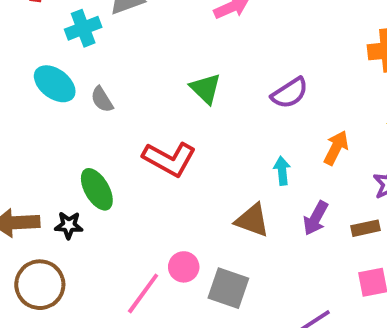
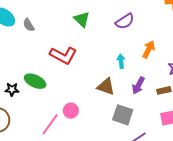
green ellipse: (97, 189) -> (35, 81), moved, turned -35
gray square: (228, 288) -> (123, 115), moved

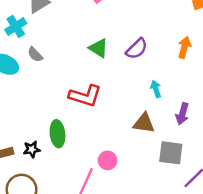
purple semicircle: (125, 21) -> (137, 49), moved
gray semicircle: (29, 25) -> (35, 54), moved
orange arrow: (149, 49) -> (184, 47), moved
green ellipse: (35, 81) -> (58, 134), turned 70

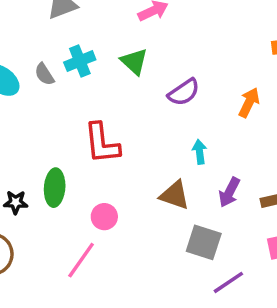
cyan cross: (16, 27) -> (80, 61), moved
green triangle: (99, 48) -> (134, 62), moved
red L-shape: (85, 96) -> (102, 143), turned 56
pink circle: (108, 160) -> (104, 217), moved

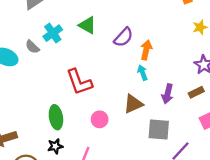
orange arrow: (249, 103) -> (146, 50), moved
brown triangle: (175, 195) -> (133, 104), turned -30
black star: (16, 202) -> (55, 146), moved
pink circle: (104, 217) -> (100, 119), moved

